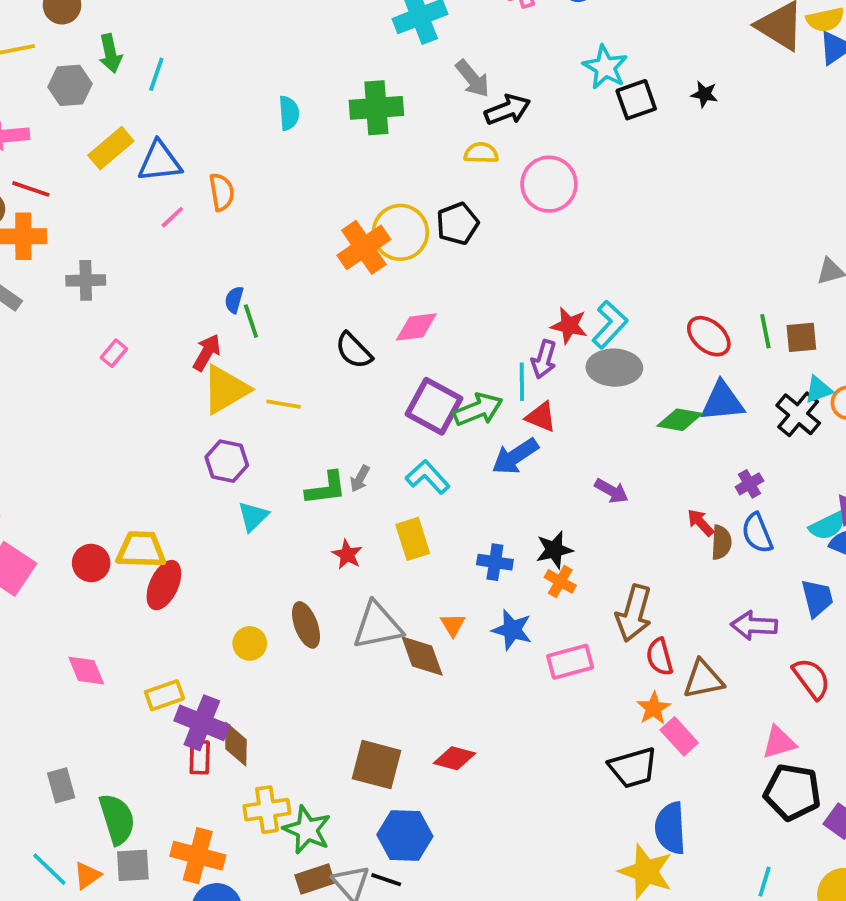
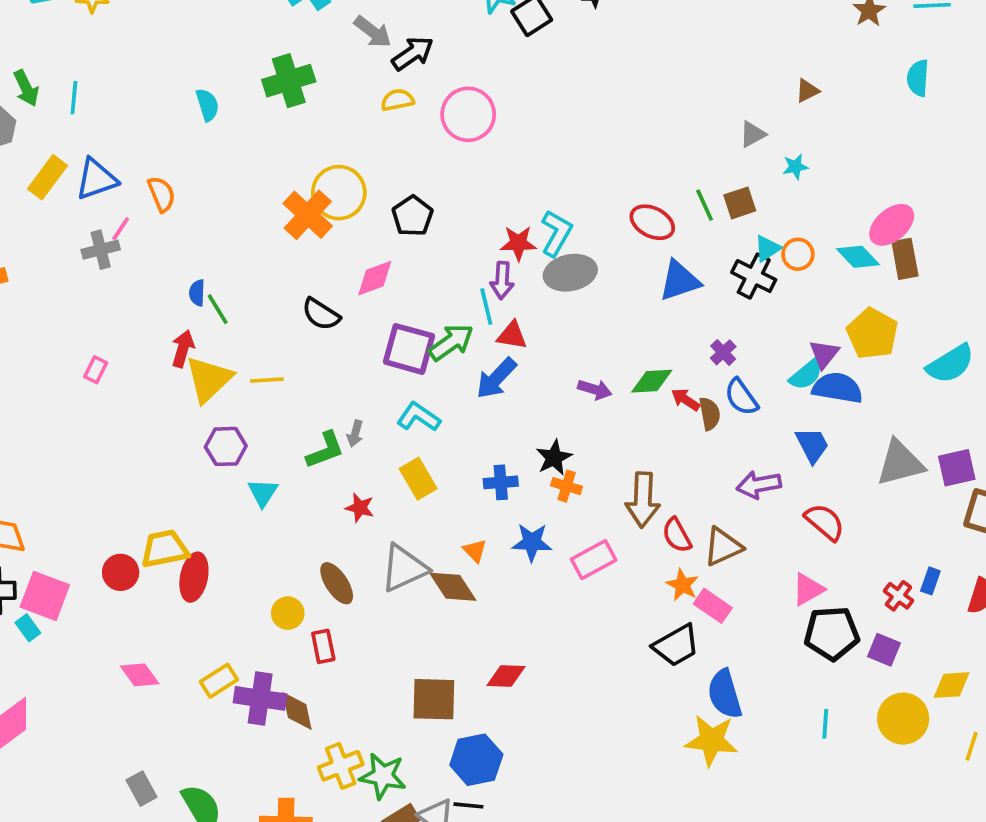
black pentagon: (457, 224) -> (412, 216), moved
gray cross: (86, 280) -> (101, 250), moved
green diamond: (680, 420) -> (652, 381), moved
red rectangle: (200, 757) -> (323, 646), moved

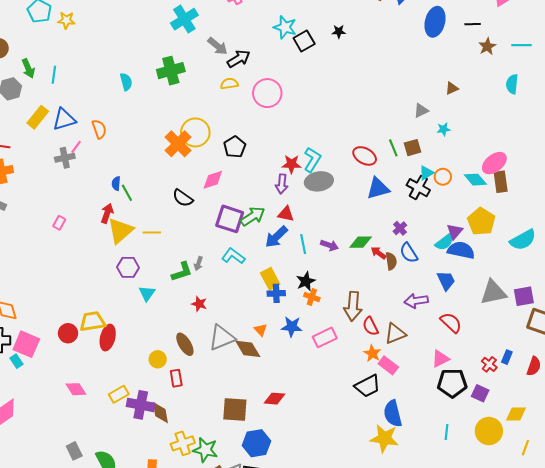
cyan line: (486, 307) -> (303, 244), moved
yellow rectangle: (418, 479) -> (270, 279), moved

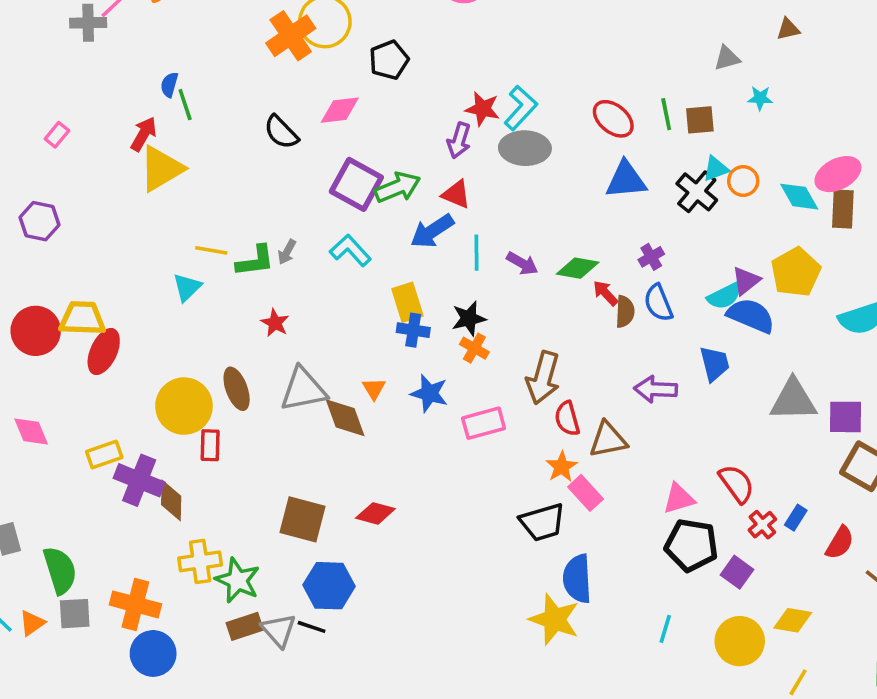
yellow line: (152, 232) -> (211, 250), moved
purple hexagon: (128, 267) -> (40, 221), moved
red semicircle: (451, 323) -> (737, 484), moved
red circle: (68, 333) -> (36, 331), size x1.4
yellow circle: (158, 359) -> (184, 406), size x1.8

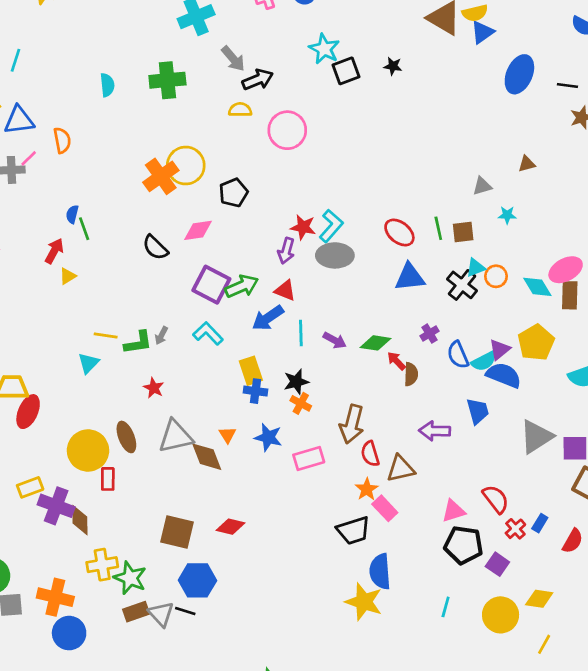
yellow triangle: (161, 169) -> (68, 276), size x0.5
blue semicircle: (658, 303) -> (458, 355), moved
gray triangle: (793, 400) -> (536, 437), turned -30

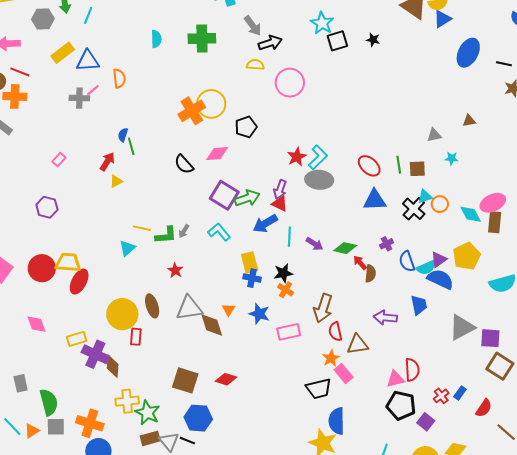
red star: (303, 227) -> (297, 157), turned 30
purple arrow: (286, 251) -> (280, 189), moved
red semicircle: (496, 499) -> (412, 370), moved, turned 30

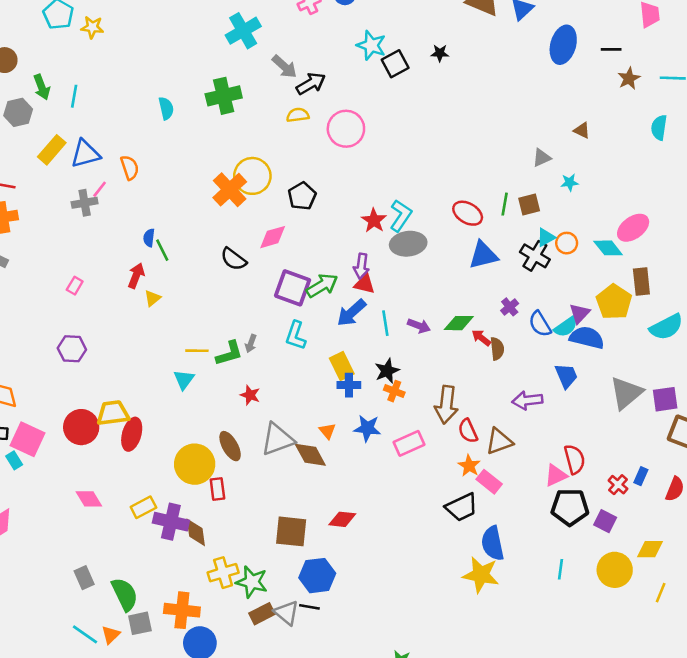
brown triangle: (469, 121) -> (582, 130), turned 48
green line: (399, 165) -> (505, 204), turned 30
brown rectangle: (495, 222) -> (641, 282), moved
cyan L-shape: (219, 232) -> (296, 335), turned -110

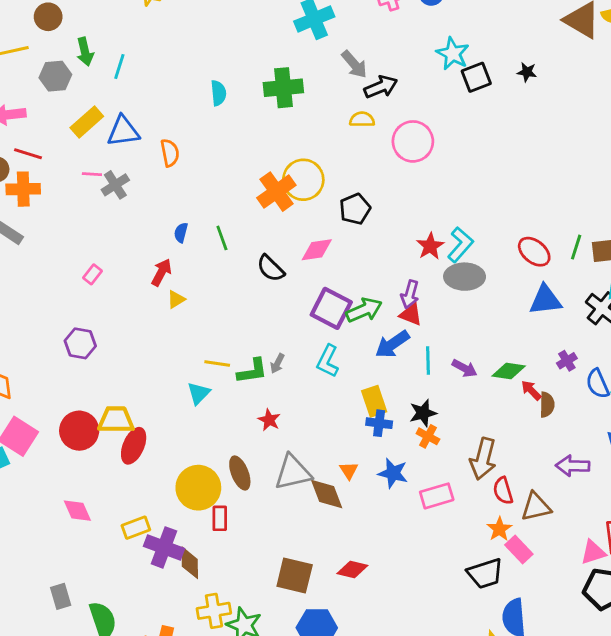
pink line: (100, 189) -> (92, 174), moved, turned 48
gray cross: (85, 203) -> (115, 185), turned -30
green line: (162, 250) -> (222, 238), moved

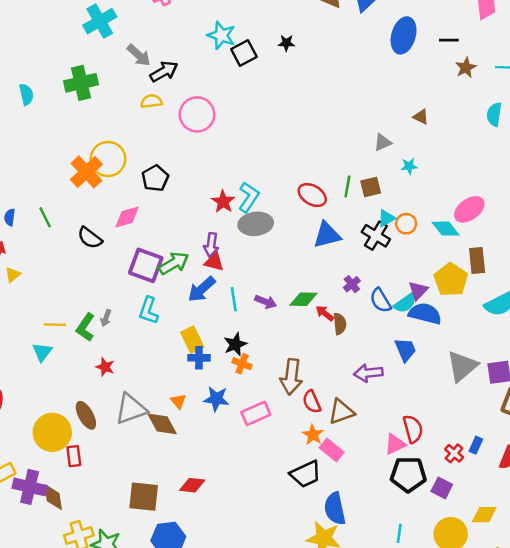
green L-shape: (252, 371) -> (85, 327), turned 140

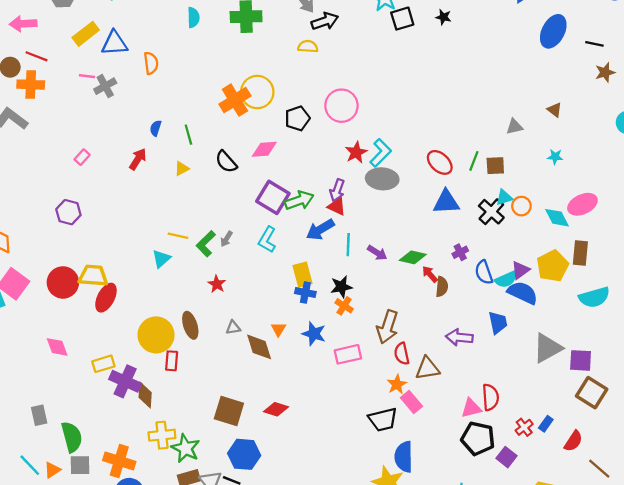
pink circle: (197, 114) -> (341, 106), moved
cyan star: (409, 166) -> (555, 157), moved
yellow triangle: (13, 275) -> (182, 169), moved
gray triangle: (131, 409) -> (233, 328), size x0.5

